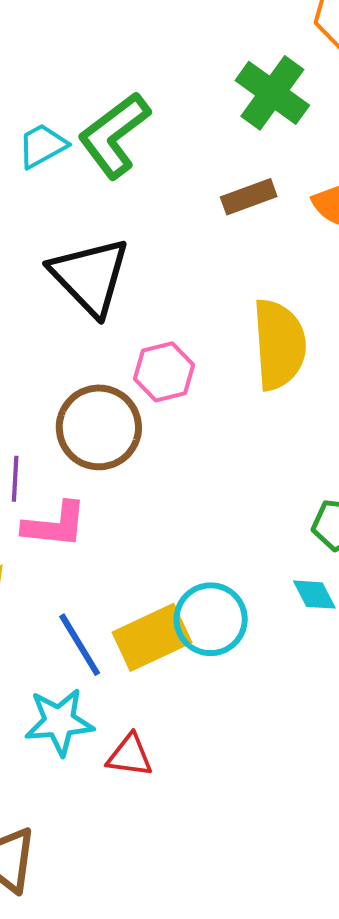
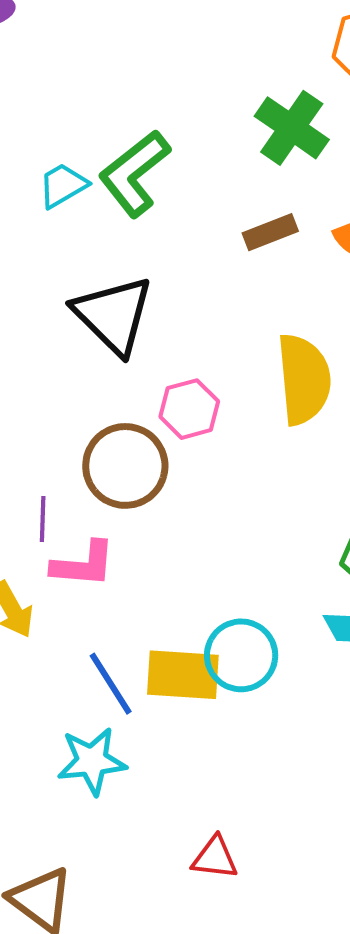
yellow rectangle: (152, 637) -> (183, 675), turned 30
red triangle: (130, 756) -> (215, 858), moved

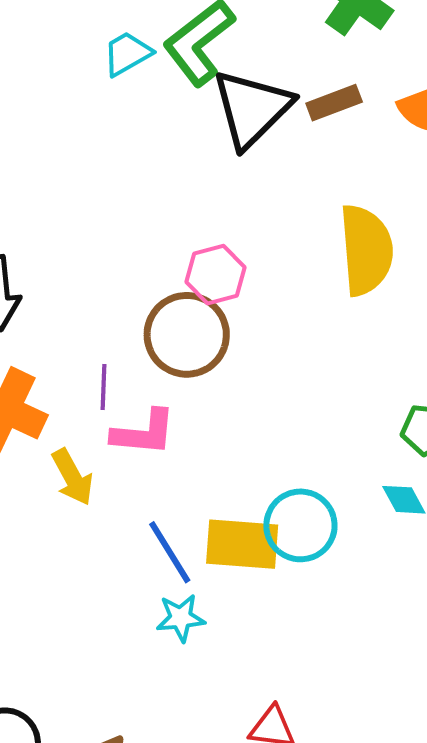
black triangle: (113, 315) -> (252, 109), moved, turned 30
pink hexagon: (189, 409) -> (215, 275), moved
cyan star: (92, 761) -> (181, 618), moved, size x0.7

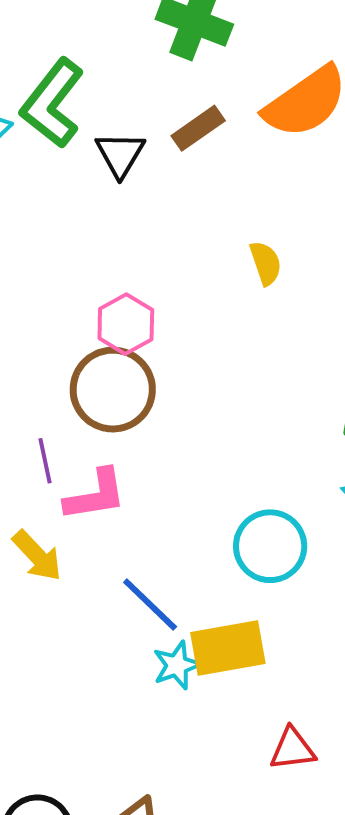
black triangle: (252, 109) -> (120, 154), size x0.6
yellow semicircle: (366, 250) -> (266, 263), size x0.5
yellow rectangle: (242, 544) -> (228, 648), moved

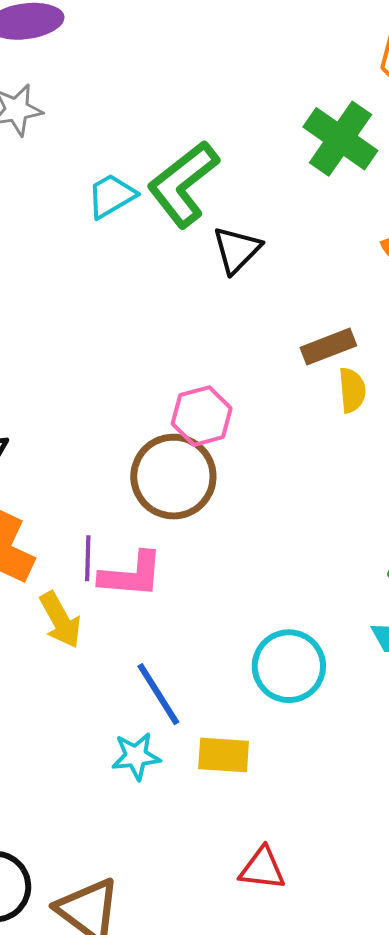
brown rectangle: (198, 128) -> (328, 347), moved
purple line: (45, 461) -> (88, 558), moved
yellow rectangle: (228, 648) -> (224, 755), size x0.7
cyan star: (177, 665) -> (136, 756), moved

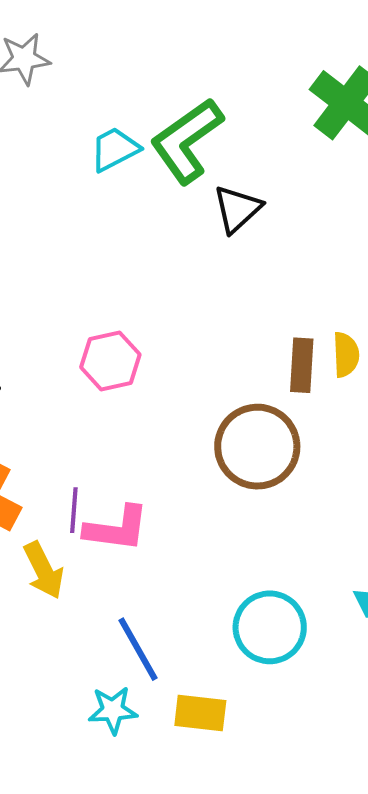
brown rectangle: (328, 347) -> (302, 365), moved, turned -68
pink hexagon: (202, 416) -> (110, 361), moved
brown circle: (173, 477) -> (257, 447), moved

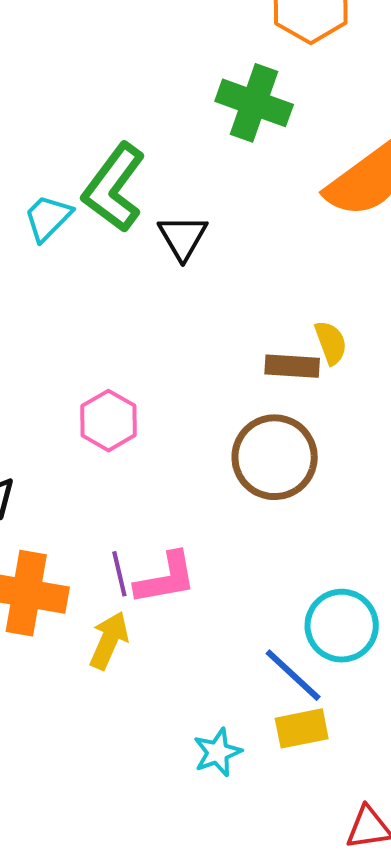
brown rectangle: (302, 365) -> (292, 366), turned -72
yellow arrow: (44, 570) -> (109, 640), turned -112
blue line: (138, 649) -> (293, 675), moved

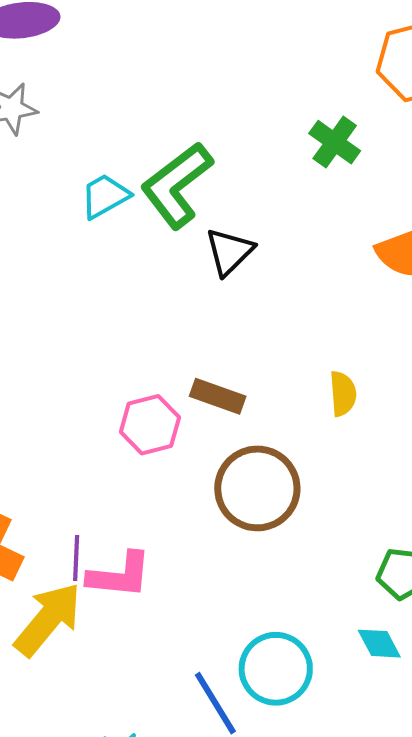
green cross: (254, 103) -> (335, 142), size x0.7
brown rectangle: (292, 366) -> (218, 396), moved
pink hexagon: (108, 421) -> (150, 425), moved
yellow arrow: (109, 640) -> (48, 619), size x1.4

